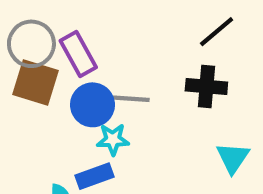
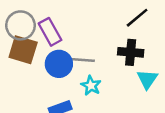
cyan star: (113, 139) -> (91, 86), moved, turned 30
cyan triangle: (233, 158) -> (147, 79), moved

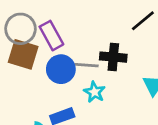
black cross: (131, 52) -> (113, 57), moved

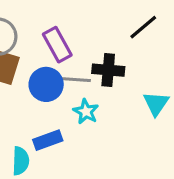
purple rectangle: (51, 36) -> (57, 45), moved

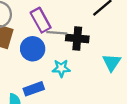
gray line: (76, 80) -> (57, 33), moved
cyan star: (86, 111) -> (61, 68), turned -30

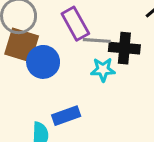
blue circle: (33, 49) -> (43, 62), moved
cyan star: (61, 68) -> (103, 70), moved

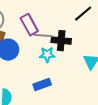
blue rectangle: (66, 116) -> (42, 85), moved

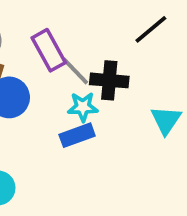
gray line: (43, 36) -> (75, 71), turned 42
blue rectangle: (42, 85) -> (77, 135), moved

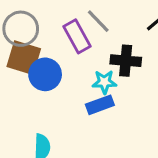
gray line: (75, 71) -> (98, 21), moved

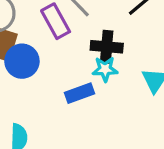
cyan star: (104, 82) -> (105, 69), moved

